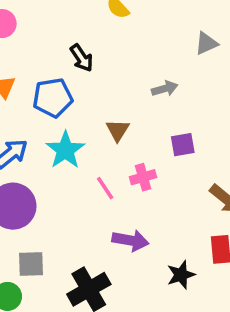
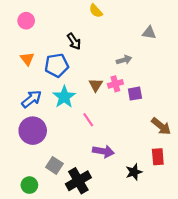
gray triangle: (206, 43) -> (149, 33), turned 32
pink cross: (143, 177) -> (115, 84), moved
gray square: (31, 264) -> (54, 165), moved, turned 35

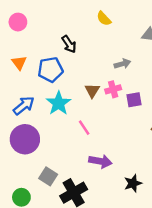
yellow semicircle: (96, 11) -> (104, 19), moved

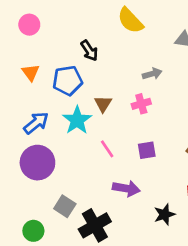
yellow semicircle: (104, 19) -> (130, 21), size x1.5
brown triangle: (92, 90) -> (103, 104), moved
purple square: (134, 100) -> (147, 150), moved

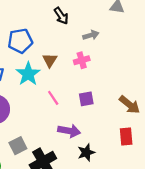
black arrow: (89, 51) -> (61, 16), moved
gray square: (65, 206) -> (18, 146), turned 30
black star: (164, 214) -> (86, 152), moved

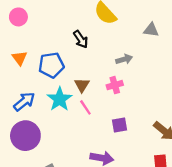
black arrow: (61, 16) -> (81, 39), moved
pink line: (53, 98) -> (85, 107), moved

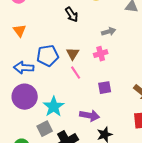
blue pentagon: (51, 65) -> (48, 56), moved
cyan star: (60, 99) -> (54, 107), moved
blue arrow: (24, 102) -> (24, 68), turned -138

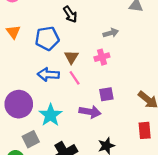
blue pentagon: (48, 56) -> (47, 38), moved
blue arrow: (24, 68) -> (48, 75), moved
purple arrow: (90, 116) -> (90, 112), moved
gray square: (45, 129) -> (31, 139), moved

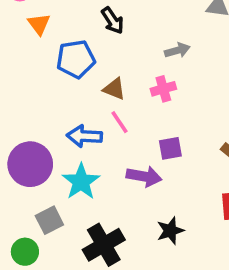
orange triangle: (13, 32) -> (39, 24), moved
brown triangle: (71, 57) -> (114, 89), turned -40
blue arrow: (48, 75) -> (84, 136), moved

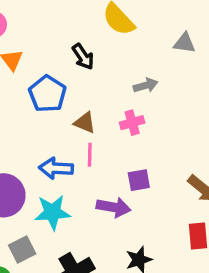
blue pentagon: (76, 59) -> (47, 94), turned -30
pink line: (120, 122) -> (90, 155), turned 35
cyan star: (81, 182) -> (53, 212), turned 30

